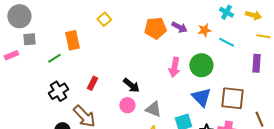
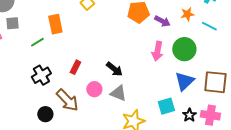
purple arrow: (179, 27) -> (162, 21), moved
blue triangle: (201, 97) -> (184, 81), turned 30
pink circle: (127, 105) -> (94, 89), moved
gray triangle: (153, 109) -> (118, 93), moved

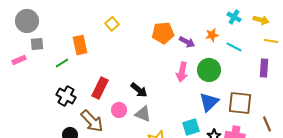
red rectangle: (75, 67) -> (100, 88), size x1.5
black cross: (41, 75) -> (66, 96), turned -30

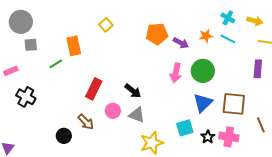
cyan line: (234, 47) -> (228, 39), moved
pink rectangle: (19, 60) -> (11, 71), moved
black cross: (66, 96) -> (26, 97), moved
brown arrow: (92, 121) -> (86, 122), size x0.7

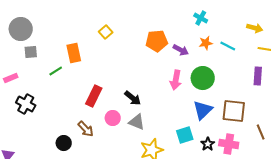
cyan cross: (228, 18) -> (201, 18), moved

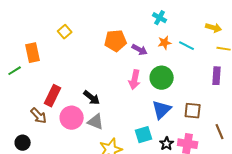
brown square: (234, 111) -> (193, 111), size x0.7
pink circle: (113, 118) -> (72, 118), size x1.5
brown arrow: (86, 129) -> (39, 116), moved

